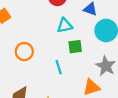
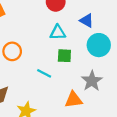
cyan line: (59, 67) -> (44, 73), turned -56

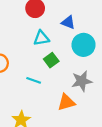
green square: (64, 56) -> (51, 60), turned -32
gray star: (92, 81) -> (82, 81), turned 30

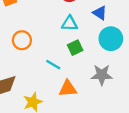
orange triangle: (66, 102) -> (68, 88), moved

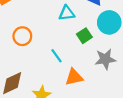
green square: (75, 48) -> (84, 36), moved
cyan line: (53, 65) -> (56, 56), turned 32

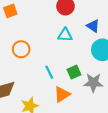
green square: (84, 36) -> (74, 72), moved
orange triangle: (74, 77) -> (62, 94), turned -30

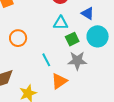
green square: (74, 72) -> (72, 39), moved
gray star: (93, 83) -> (77, 61), moved

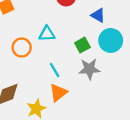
cyan triangle: (61, 23) -> (47, 34), moved
orange triangle: (59, 81) -> (58, 93), moved

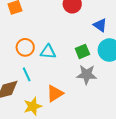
cyan triangle: (47, 34) -> (48, 52), moved
cyan line: (55, 70) -> (27, 74), moved

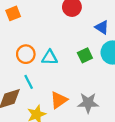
gray star: (87, 75) -> (88, 103), moved

